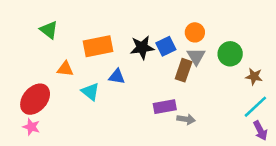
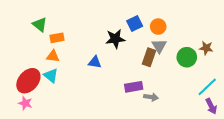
orange rectangle: (98, 46) -> (57, 38), moved, size x0.6
blue square: (166, 46) -> (135, 23), moved
green circle: (230, 54) -> (187, 57), moved
brown star: (254, 76) -> (206, 48), moved
cyan triangle: (90, 92) -> (51, 76), moved

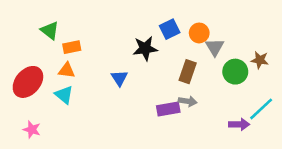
gray triangle: (159, 46) -> (215, 47), moved
blue triangle: (95, 62) -> (119, 78), turned 48
red ellipse: (28, 81) -> (28, 82), moved
gray arrow: (151, 97) -> (188, 101), moved
purple arrow: (211, 106) -> (239, 124), moved, turned -63

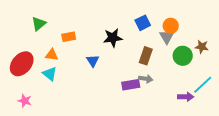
blue square: (170, 29) -> (143, 23), moved
green triangle: (50, 30) -> (39, 24), turned 42
orange circle: (199, 33) -> (171, 26), moved
orange rectangle: (72, 47) -> (69, 37), moved

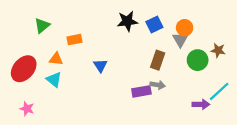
black star: (113, 38) -> (127, 21), moved

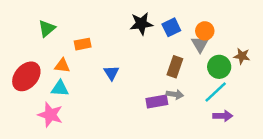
cyan triangle: (54, 80) -> (60, 88), turned -35
cyan line: (219, 91) -> (216, 92), moved
pink star: (27, 109) -> (50, 115), moved, size x1.5

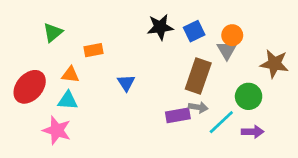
brown star: (242, 56) -> (274, 64), size x1.5
brown rectangle: (175, 67) -> (198, 76), size x1.4
green circle: (219, 67) -> (249, 96), moved
cyan line: (216, 92) -> (221, 122), moved

